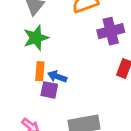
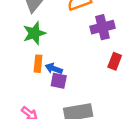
purple square: (49, 90) -> (59, 81), moved

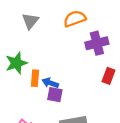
green star: (34, 33) -> (16, 63), moved

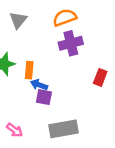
purple cross: (97, 43) -> (71, 43), moved
orange rectangle: (35, 78) -> (29, 70), moved

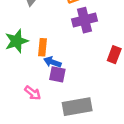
pink arrow: (15, 130) -> (33, 93), moved

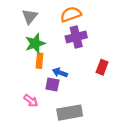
green star: (17, 41) -> (35, 43), moved
blue arrow: (52, 62) -> (60, 73), moved

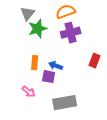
green star: (35, 43) -> (38, 29), moved
orange rectangle: (39, 61) -> (35, 63), moved

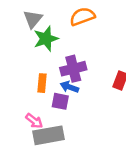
purple cross: (71, 33) -> (73, 69), moved
gray rectangle: (65, 103) -> (48, 135), moved

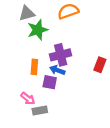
gray triangle: (33, 19) -> (27, 13), turned 35
gray rectangle: (48, 135) -> (40, 110), size x0.6

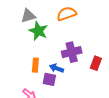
green star: (38, 30) -> (38, 31), turned -30
purple cross: (61, 55) -> (72, 52), moved

